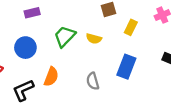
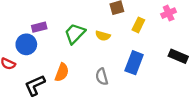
purple rectangle: (32, 13) -> (39, 27), moved
blue circle: (25, 48) -> (26, 44), moved

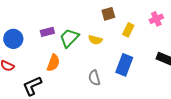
purple rectangle: (39, 27) -> (47, 32), moved
blue circle: (26, 44) -> (13, 39), moved
orange semicircle: (62, 72) -> (53, 63), moved

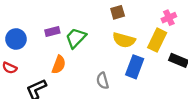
yellow rectangle: (128, 30) -> (157, 40), moved, size x1.5
yellow semicircle: (95, 40) -> (124, 40), moved, size x1.5

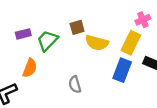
brown square: (118, 12) -> (77, 27), moved
blue rectangle: (135, 67) -> (122, 70), moved

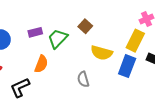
brown square: (77, 27) -> (85, 26), turned -32
yellow semicircle: (97, 43) -> (102, 53), moved

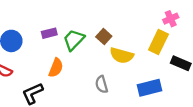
brown square: (85, 26) -> (104, 36), moved
blue rectangle: (127, 66) -> (150, 88), moved, turned 55

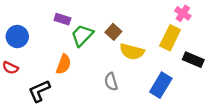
pink cross: (171, 19) -> (183, 13), turned -32
purple rectangle: (49, 33) -> (62, 19), moved, turned 32
blue rectangle: (150, 88) -> (161, 85), turned -45

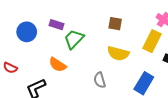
brown square: (113, 32) -> (115, 24), moved, turned -32
blue circle: (17, 37) -> (27, 32), moved
orange semicircle: (64, 64) -> (58, 65), turned 102

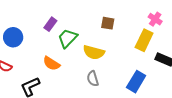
purple rectangle: (56, 25) -> (50, 24), turned -72
blue circle: (27, 32) -> (13, 37), moved
yellow semicircle: (118, 53) -> (94, 52), moved

